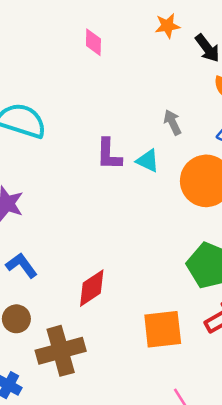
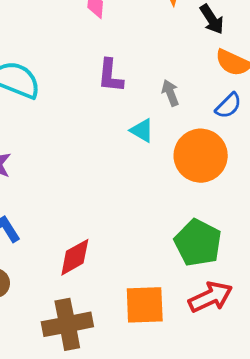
purple L-shape: (109, 154) -> (110, 76), moved
brown cross: (61, 351) -> (67, 324), moved

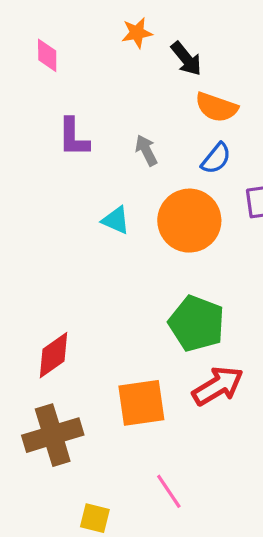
cyan triangle: (142, 130) -> (116, 220), moved

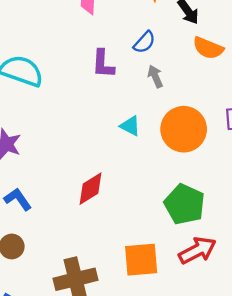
blue semicircle: (216, 158) -> (144, 42), moved
red diamond: (53, 355) -> (91, 189), moved

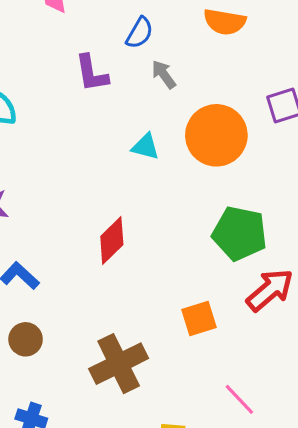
orange square: (141, 260) -> (199, 319), size x0.7

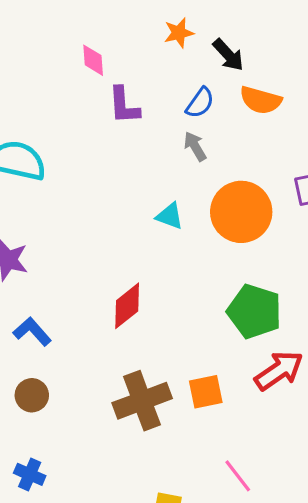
blue semicircle: (140, 33) -> (200, 103), moved
purple L-shape: (92, 73) -> (124, 105), moved
brown cross: (119, 364) -> (142, 401), moved

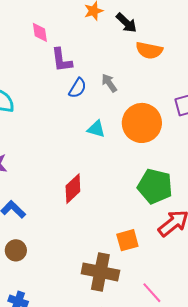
blue semicircle: (200, 103) -> (77, 88), moved
brown cross: (142, 401) -> (100, 272), moved, turned 36

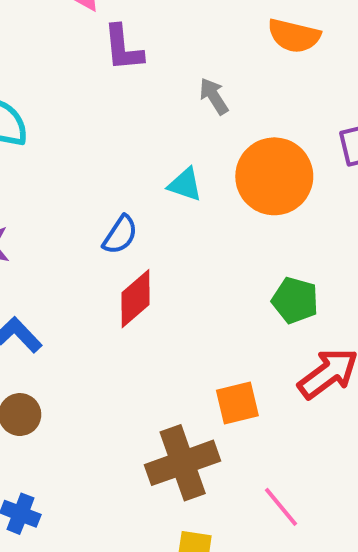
blue semicircle: (77, 88) -> (120, 235), moved
green pentagon: (155, 186) -> (295, 300), size x0.7
brown cross: (100, 272) -> (183, 463), turned -33

